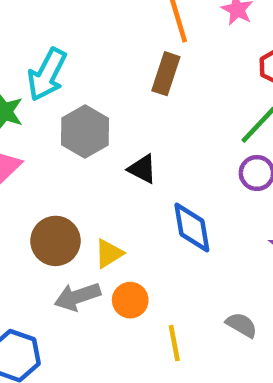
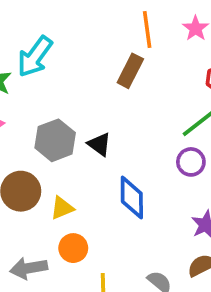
gray hexagon: (85, 131) -> (55, 140), moved
gray arrow: (77, 297) -> (29, 268), moved

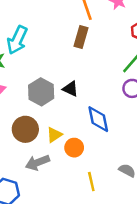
orange circle: (73, 248) -> (74, 148), moved
gray arrow: (29, 268) -> (37, 163), moved

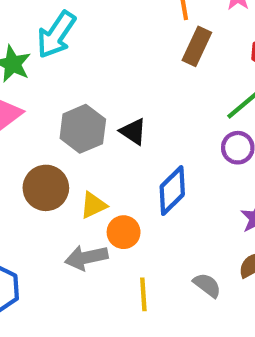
brown rectangle: (81, 37) -> (197, 46), moved
blue diamond: (98, 119) -> (172, 191), turned 48
gray arrow: (37, 163) -> (86, 258), moved

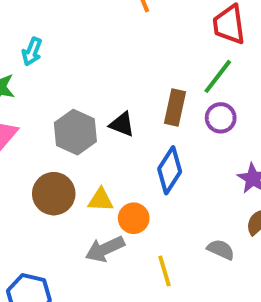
cyan arrow: (56, 35) -> (32, 52), size x0.6
brown rectangle: (197, 46) -> (175, 108), moved
yellow triangle: (93, 205) -> (101, 200), turned 40

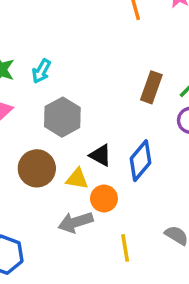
cyan arrow: (32, 52) -> (41, 71), moved
brown rectangle: (175, 108) -> (151, 87), moved
black triangle: (122, 124) -> (100, 155), moved

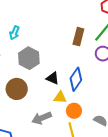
yellow triangle: (77, 179) -> (60, 97), moved
orange circle: (104, 199) -> (74, 111), moved

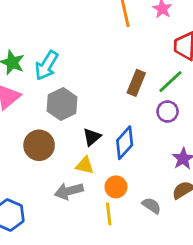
cyan arrow: (14, 33) -> (46, 65), size x1.5
black triangle: (53, 78) -> (92, 137), turned 48
yellow triangle: (60, 97) -> (85, 165), moved

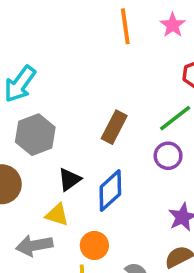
brown rectangle: (136, 83) -> (114, 127), moved

